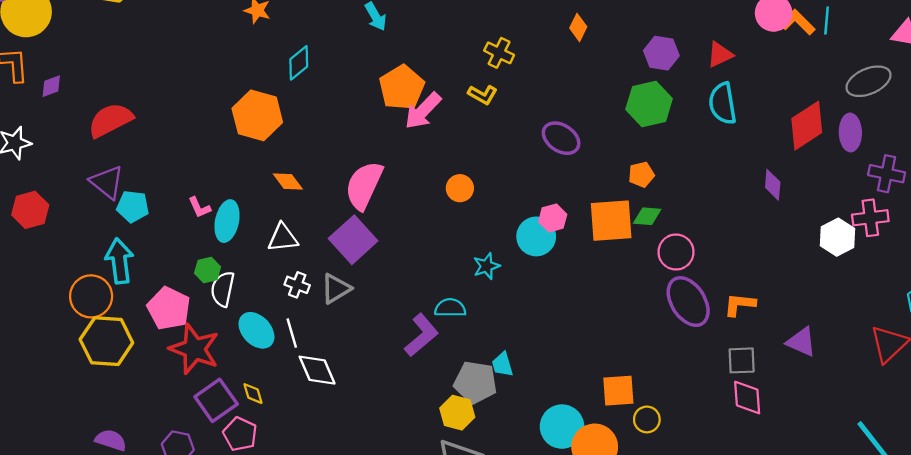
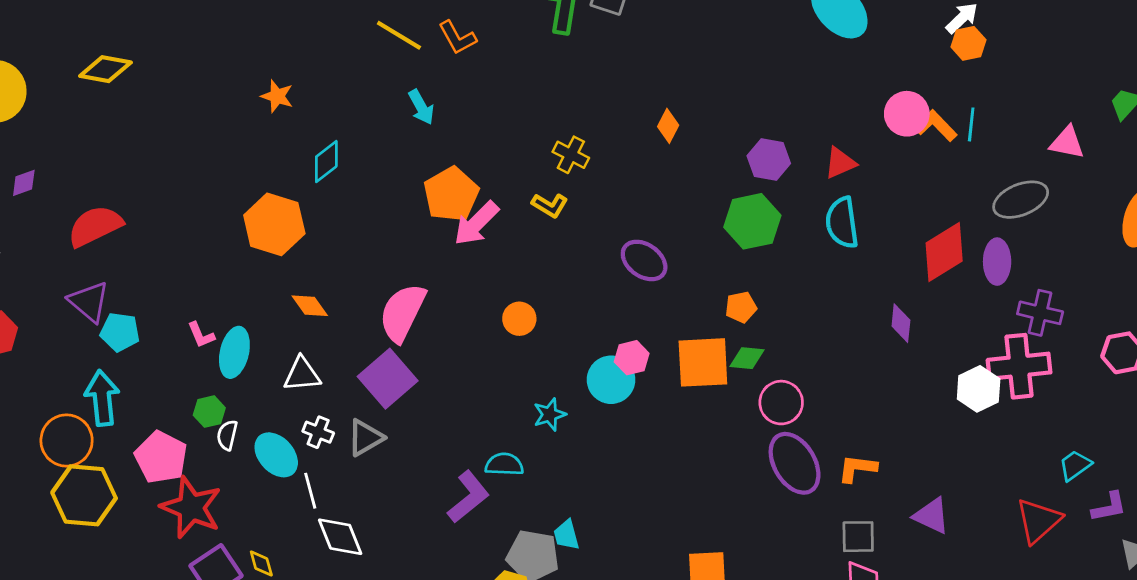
pink cross: (870, 218) -> (1019, 366), size x1.4
white semicircle: (223, 289) -> (227, 435), size x0.7
cyan ellipse: (256, 330) -> (276, 455), moved

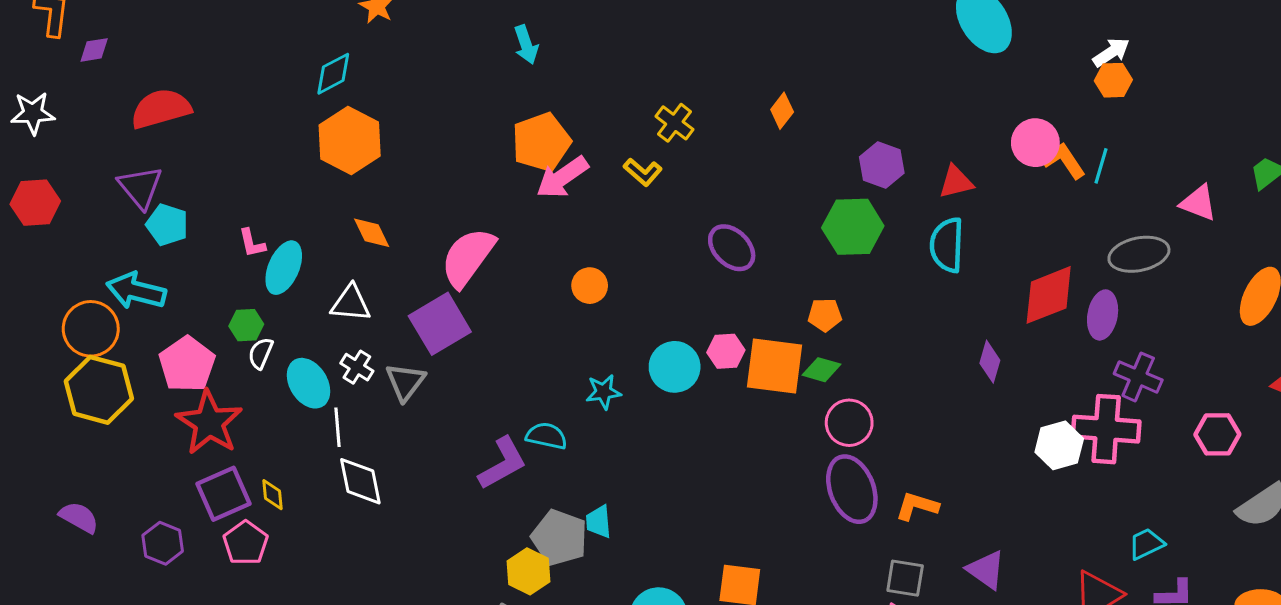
cyan diamond: (326, 161) -> (333, 74), moved
pink hexagon: (632, 358) -> (726, 351), moved
cyan arrow: (102, 398) -> (136, 291), turned -80
gray triangle: (365, 438) -> (405, 382), turned -33

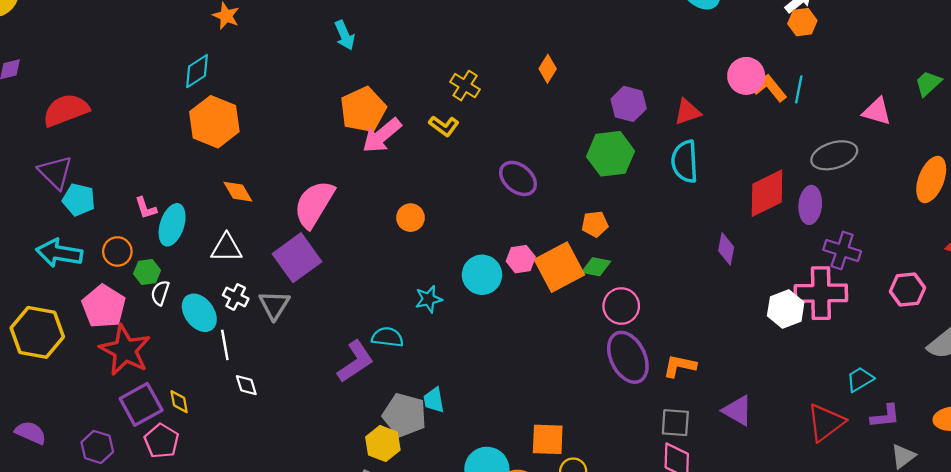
orange circle: (91, 329) -> (117, 251), moved, size x0.7
orange square: (774, 366) -> (559, 267), turned -30
white diamond: (360, 481) -> (246, 385), size x0.6

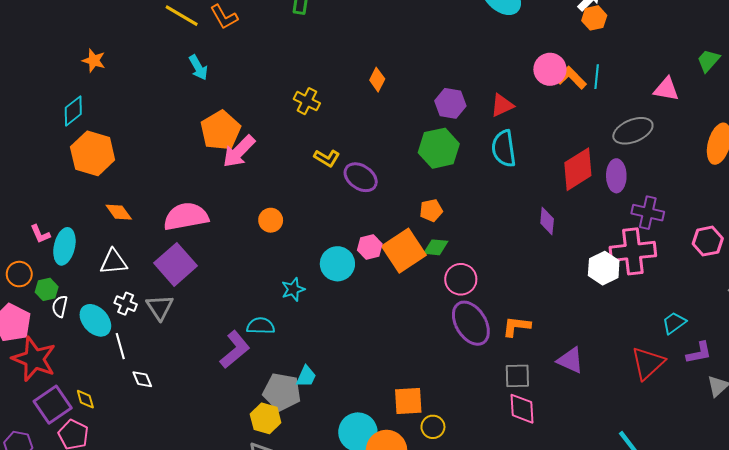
yellow L-shape: (444, 126) -> (327, 158), moved
pink semicircle: (314, 204) -> (186, 217), turned 54
cyan trapezoid: (434, 400) -> (306, 376), turned -140

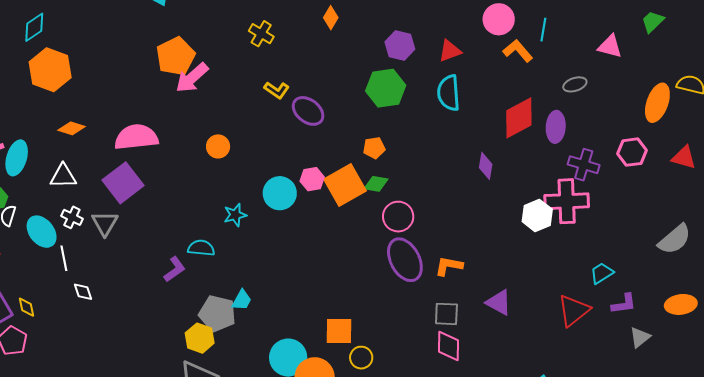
orange L-shape: (571, 78) -> (518, 51), moved
gray ellipse: (633, 131) -> (575, 84), size x0.6
orange diamond: (119, 212) -> (71, 128), turned -40
pink hexagon: (708, 241) -> (632, 152), moved
purple L-shape: (235, 350) -> (175, 269), size x0.7

